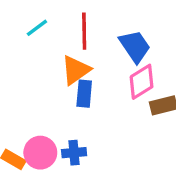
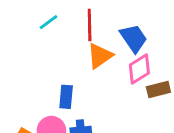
orange triangle: (76, 70) -> (100, 56), moved
blue rectangle: (84, 94) -> (66, 97), moved

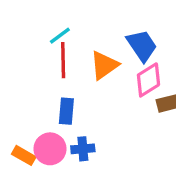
cyan line: (49, 22) -> (60, 36), moved
red line: (90, 25) -> (63, 60), moved

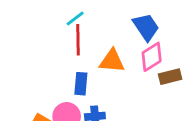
orange triangle: (104, 65) -> (112, 61), moved, turned 40

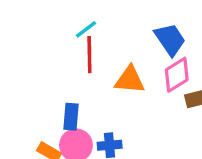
blue rectangle: (81, 84) -> (71, 117), moved

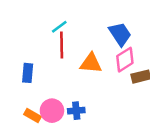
blue rectangle: (71, 117) -> (28, 73), moved

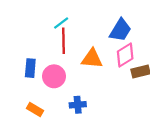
blue trapezoid: (120, 34) -> (120, 30), turned 65
pink circle: (52, 111) -> (54, 76), moved

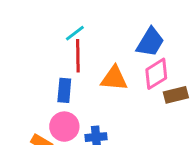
blue rectangle: (30, 68) -> (64, 90), moved
pink circle: (54, 76) -> (64, 127), moved

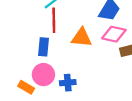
pink diamond: (156, 74) -> (114, 34), turned 45

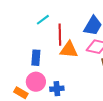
red line: (54, 20) -> (60, 35), moved

